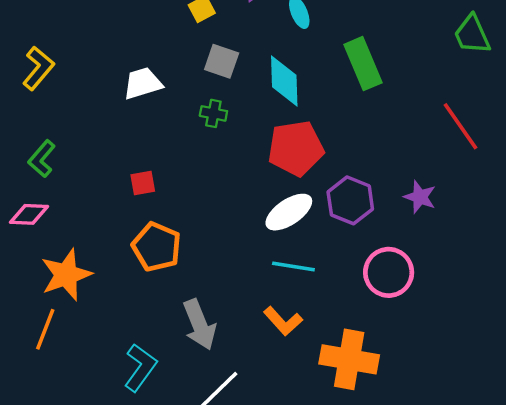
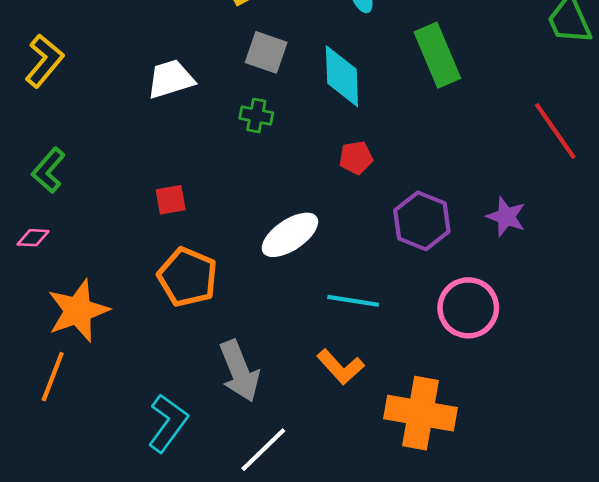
red pentagon: (296, 148) -> (356, 158), size x0.5
white ellipse: (289, 212) -> (290, 235), moved
pink diamond: (29, 214) -> (33, 238), size x0.7

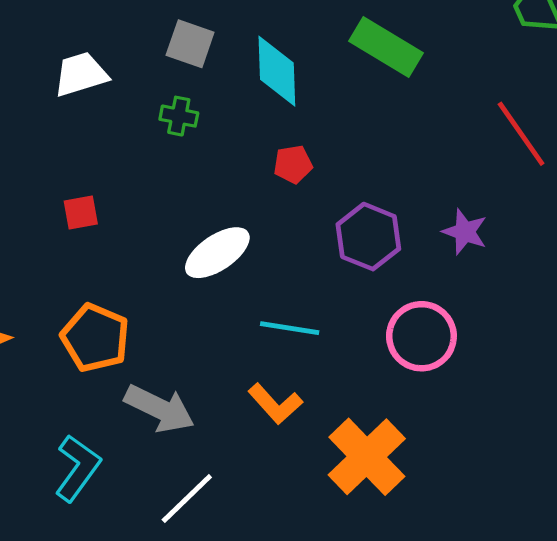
green rectangle: (437, 55) -> (386, 47), turned -36
orange pentagon: (187, 277) -> (95, 338), moved
gray arrow: (239, 371) -> (160, 409), turned -42
orange cross: (421, 413) -> (367, 457), turned 36

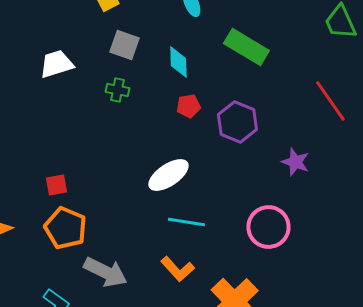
cyan diamond: (277, 71) -> (178, 62), size x0.7
red pentagon: (293, 164) -> (188, 106), moved
red square: (81, 212) -> (56, 185), moved
purple hexagon: (368, 237) -> (237, 122), moved
white ellipse: (217, 253) -> (168, 175), moved

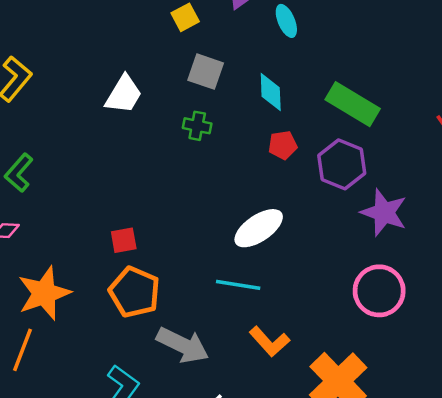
green rectangle: (246, 47) -> (353, 104), moved
white trapezoid: (56, 64) -> (124, 94), turned 138
purple star: (295, 162) -> (384, 213), moved, size x1.4
cyan line: (186, 222) -> (238, 285), moved

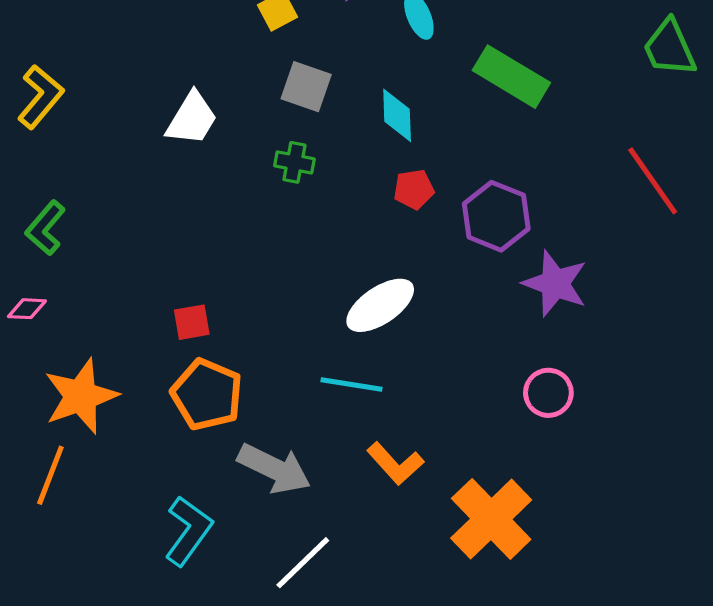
green rectangle: (353, 104) -> (511, 77), moved
pink circle: (379, 291) -> (548, 393), size x0.7

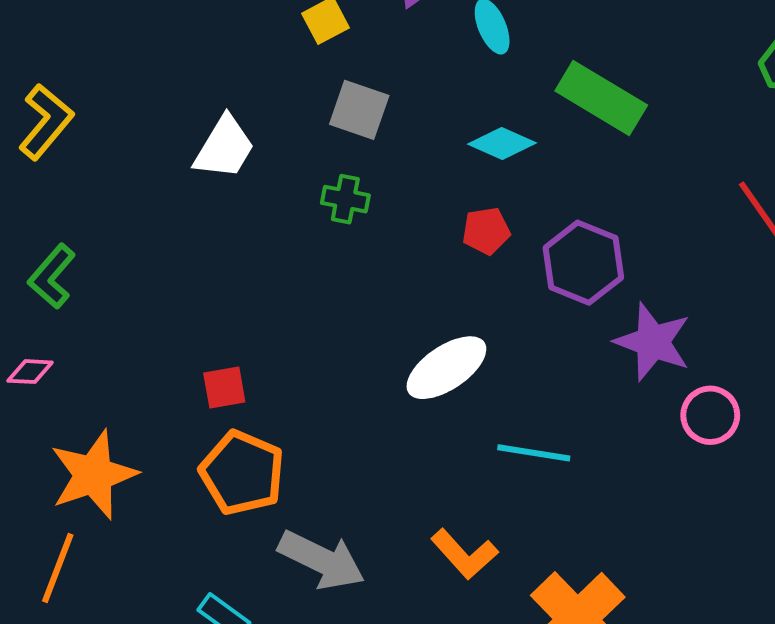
cyan diamond: (397, 115) -> (502, 144), moved, turned -64
cyan line: (352, 384) -> (534, 453), moved
pink circle: (548, 393) -> (710, 415), moved

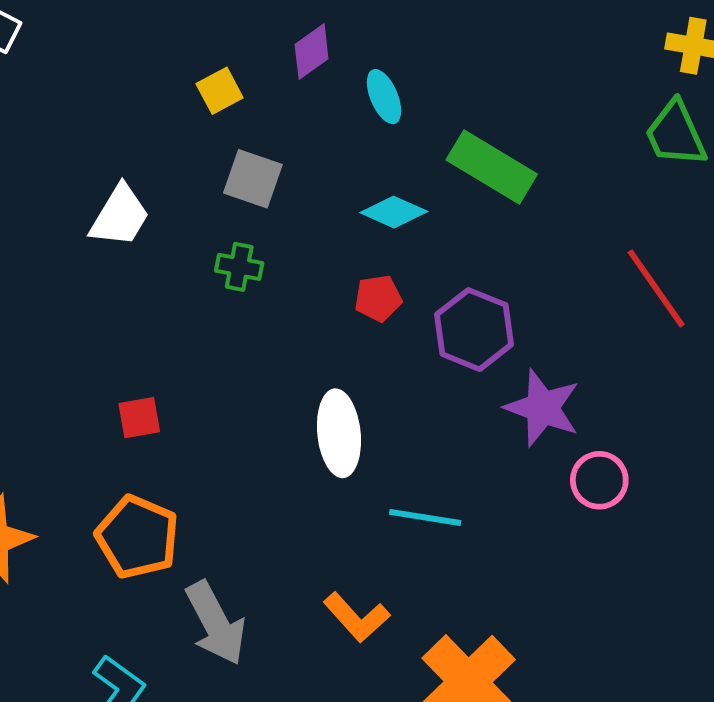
white ellipse: (446, 368) -> (339, 433), turned -62
red square: (224, 387) -> (139, 418), moved
gray arrow: (322, 560) -> (216, 623), turned 36

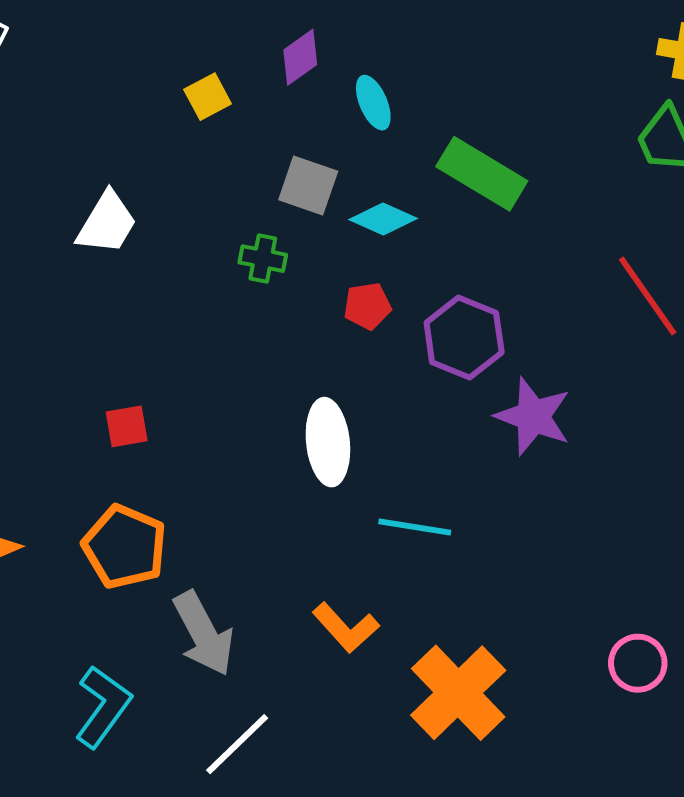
gray square: (253, 179) -> (308, 186), moved
green cross: (239, 267) -> (263, 259), moved
pink circle: (599, 480) -> (638, 663), moved

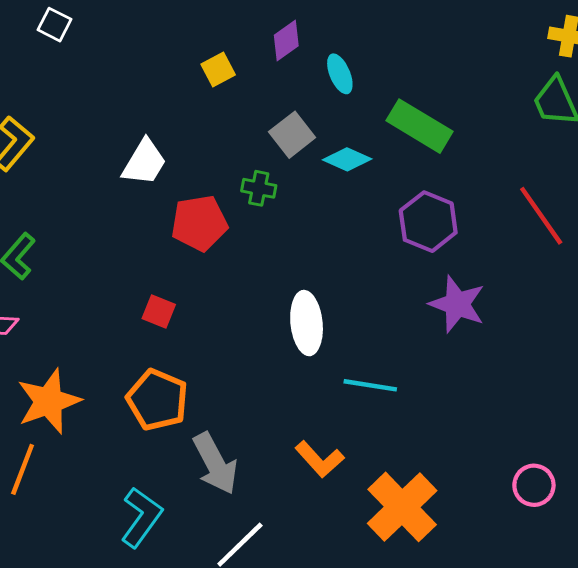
gray square: (308, 186) -> (292, 135), turned 33
red pentagon: (367, 306) -> (199, 223), moved, size x1.6
purple hexagon: (464, 337) -> (428, 222), moved
red square: (127, 426) -> (159, 311), turned 32

